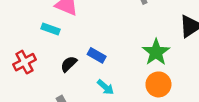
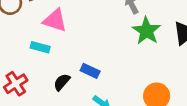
green star: (156, 52) -> (147, 31), moved

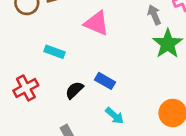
pink triangle: (55, 20) -> (97, 23), moved

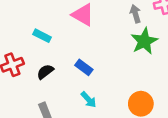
black semicircle: (74, 90) -> (45, 72), moved

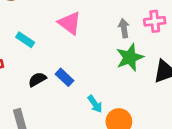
black semicircle: (45, 72) -> (37, 79), moved
cyan arrow: (89, 100) -> (95, 104), moved

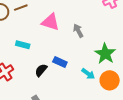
gray arrow: (124, 28) -> (78, 31), moved
green star: (130, 57) -> (105, 54), moved

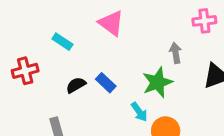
gray arrow: (78, 31) -> (176, 53), moved
green star: (105, 54) -> (157, 82), moved

